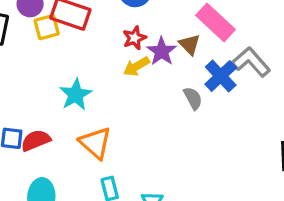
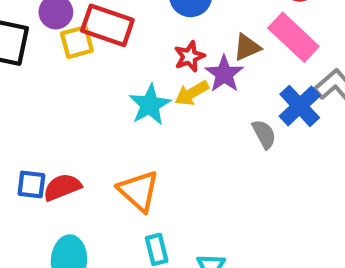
brown triangle: (189, 44) -> (247, 47), moved, turned 50
cyan star: (76, 95) -> (150, 105), moved

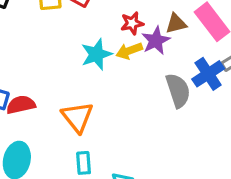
gray semicircle: (264, 134) -> (178, 90), size x1.5

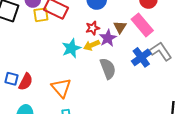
brown triangle: (176, 24) -> (120, 27), turned -40
gray semicircle: (178, 90) -> (108, 69), moved
red semicircle: (21, 105) -> (26, 82), turned 132

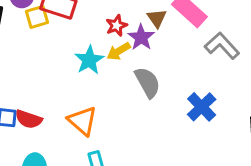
blue cross: (141, 57) -> (202, 107), moved
red semicircle: (26, 82) -> (29, 119), turned 90

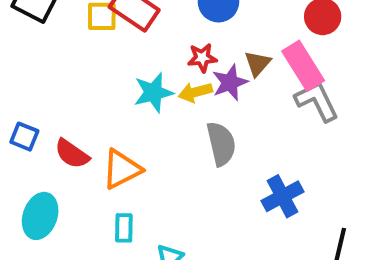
gray L-shape: (222, 46) -> (317, 101), moved
red semicircle: (29, 119) -> (72, 154), moved
orange triangle: (83, 121) -> (122, 169), turned 36

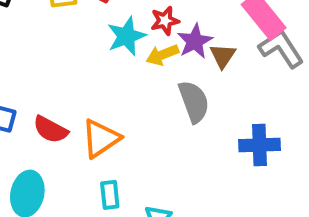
brown triangle: (258, 64) -> (223, 56), moved
cyan star: (153, 92) -> (126, 36), moved
blue cross: (282, 196) -> (260, 145), turned 33

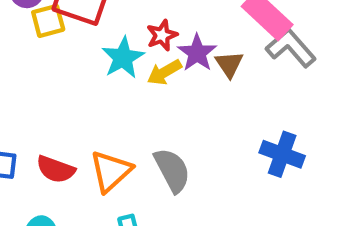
gray semicircle: (194, 102) -> (172, 170), moved
blue cross: (260, 145) -> (282, 154), turned 30

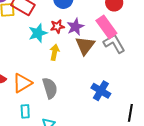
purple star: (197, 53) -> (75, 27), moved
brown triangle: (229, 64) -> (85, 45), size x1.5
yellow arrow: (164, 72) -> (54, 52), moved, turned 119

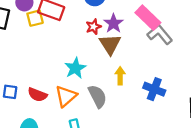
cyan star: (38, 33) -> (75, 68), moved
brown triangle: (85, 45) -> (110, 44), moved
yellow arrow: (54, 52) -> (120, 76), moved

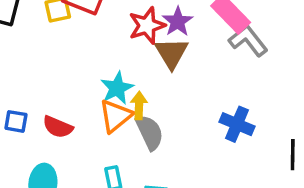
red star: (94, 27) -> (147, 26), size x1.5
yellow arrow: (120, 76) -> (139, 105), moved
orange triangle: (66, 96) -> (116, 116), moved

